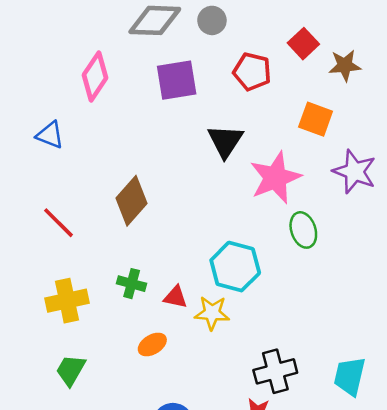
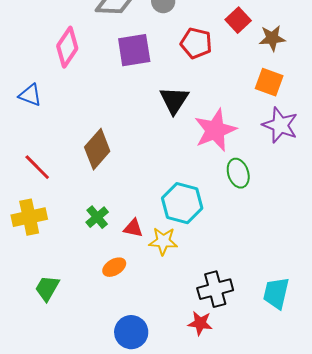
orange square: (316, 119) -> (269, 82), moved
green cross: (132, 284) -> (97, 217), turned 35
yellow cross: (67, 301) -> (29, 217), moved

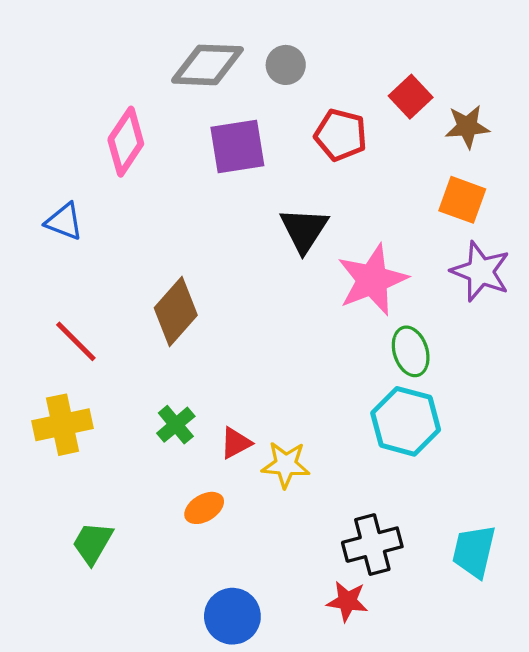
cyan hexagon: (182, 203) -> (406, 421), moved
red triangle: (133, 228) -> (236, 443), turned -40

